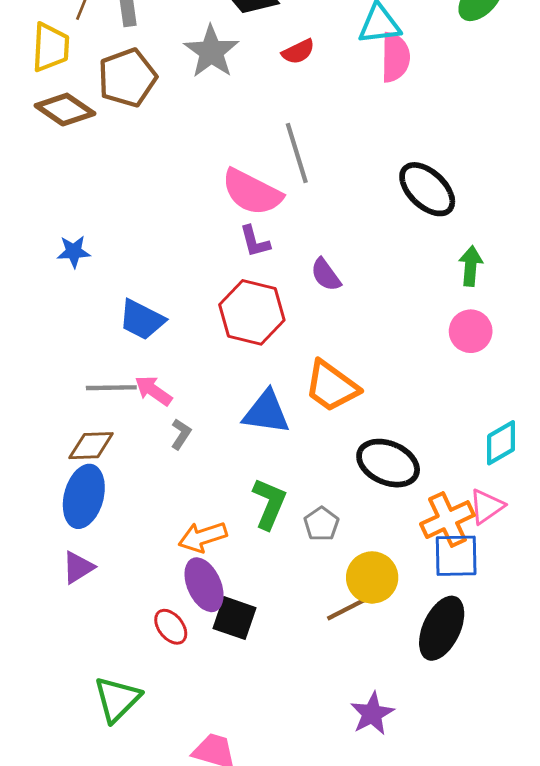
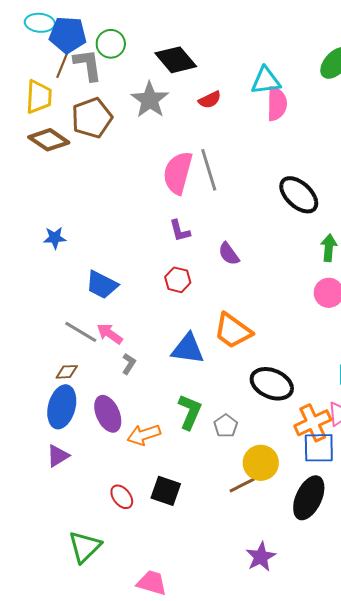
pink semicircle: (252, 192) -> (178, 173), moved, turned 78
red hexagon: (252, 312) -> (178, 280), size x0.6
gray line: (111, 388) -> (81, 332), turned 32
brown diamond: (91, 446) -> (67, 372), size x0.7
purple ellipse: (204, 585) -> (108, 414), moved

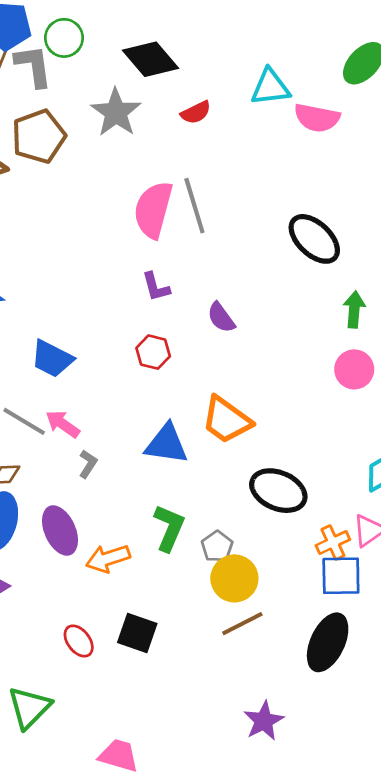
pink semicircle: (277, 104) -> (317, 118), moved, turned 100
orange cross: (313, 423) -> (333, 542), size x0.7
yellow circle: (261, 463) -> (234, 578), moved

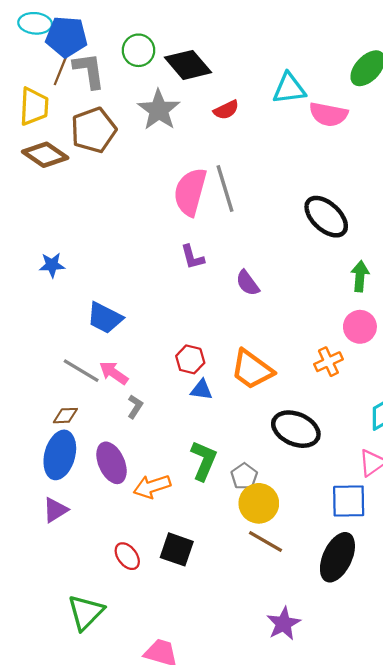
green circle: (64, 38) -> (138, 50), moved
red hexagon: (153, 352) -> (190, 359), moved
blue triangle: (167, 444) -> (201, 390), size x0.6
orange cross: (333, 542) -> (328, 362), moved
brown line: (242, 624) -> (266, 542), turned 57

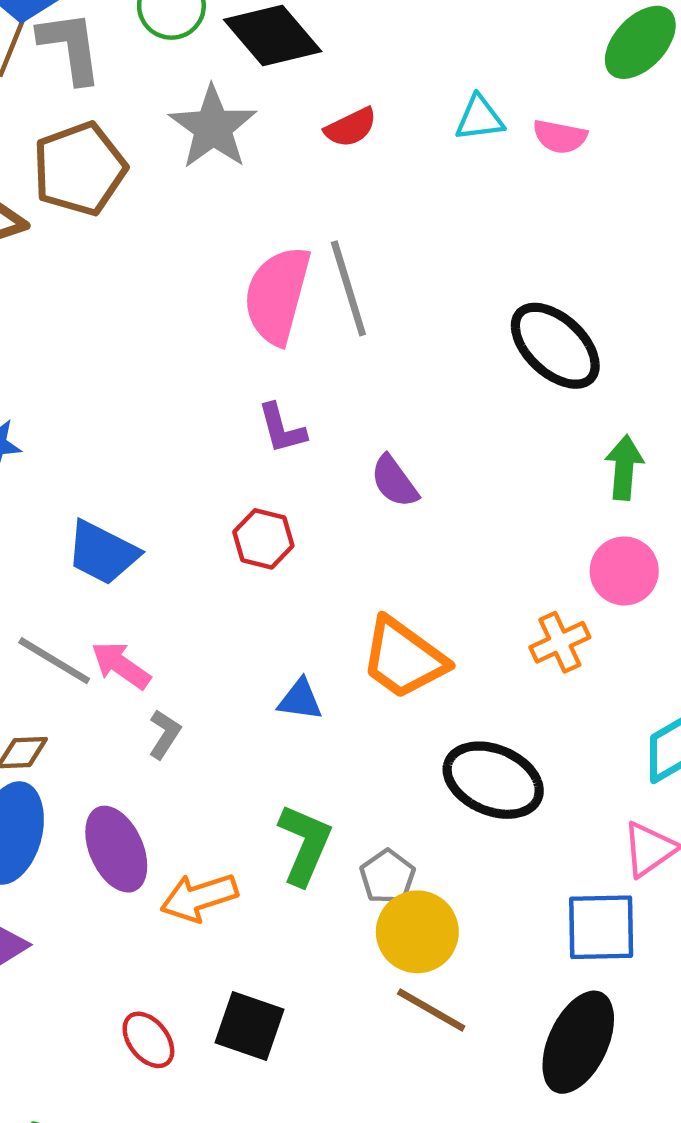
cyan triangle: (289, 89) -> (479, 118), moved, size x0.7
pink semicircle: (328, 114) -> (560, 137), size x0.7
red hexagon: (190, 359) -> (263, 539), moved

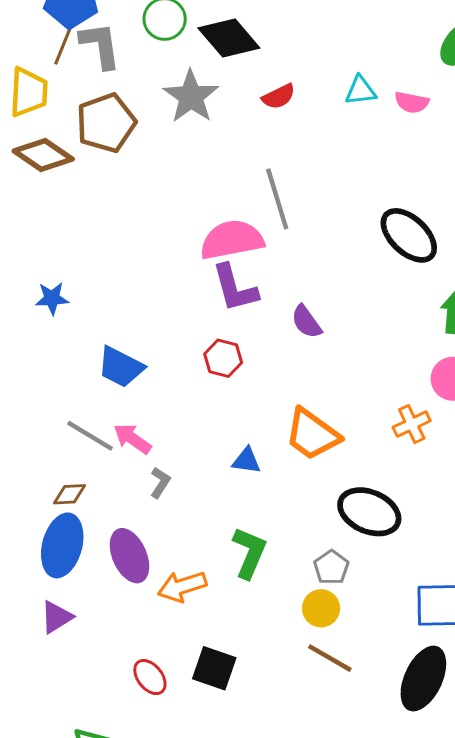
pink semicircle: (277, 295) -> (232, 240), moved, turned 64
purple L-shape: (282, 428) -> (235, 288), size x1.5
gray pentagon: (387, 877) -> (331, 567), moved
yellow circle: (417, 932) -> (321, 608), size x0.7

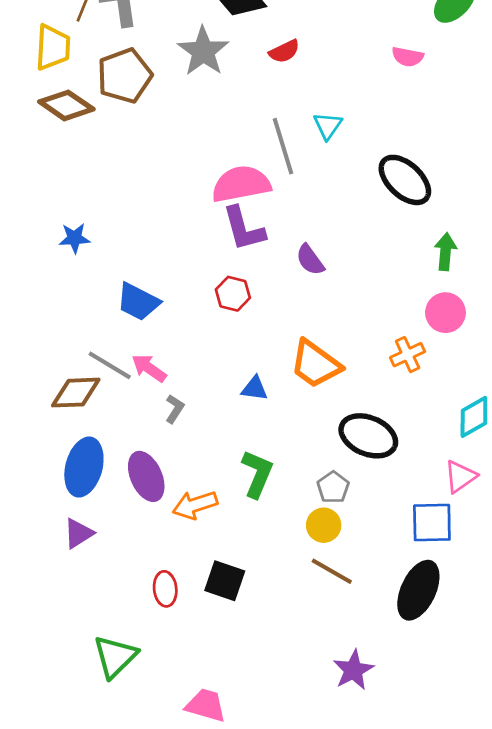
cyan triangle: (361, 91) -> (328, 126), moved, turned -48
brown diamond: (70, 494) -> (76, 393), moved, size x1.6
red ellipse: (150, 677) -> (165, 589), turned 32

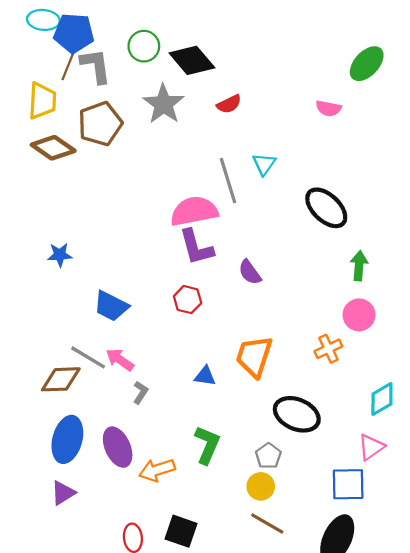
orange trapezoid: (315, 364) -> (254, 356), turned 72

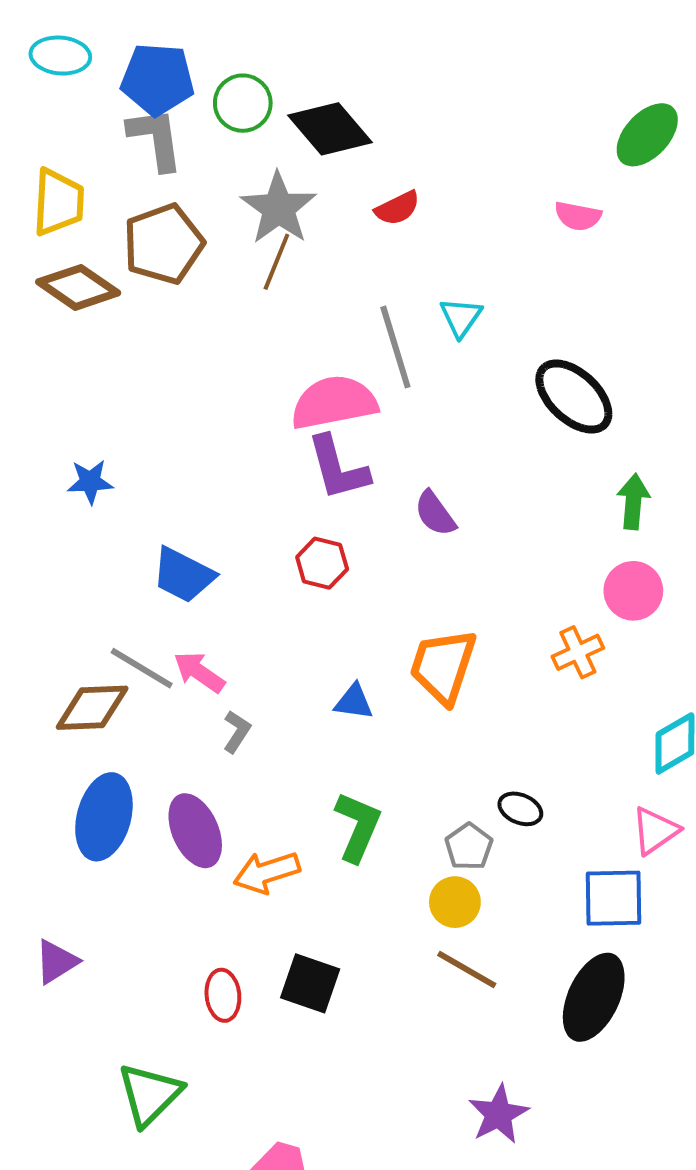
blue pentagon: (74, 33) -> (158, 79), moved
brown line: (68, 65) -> (276, 262), moved
black ellipse: (297, 414) -> (520, 809), moved, size x0.5
purple triangle: (63, 493) -> (56, 962), moved

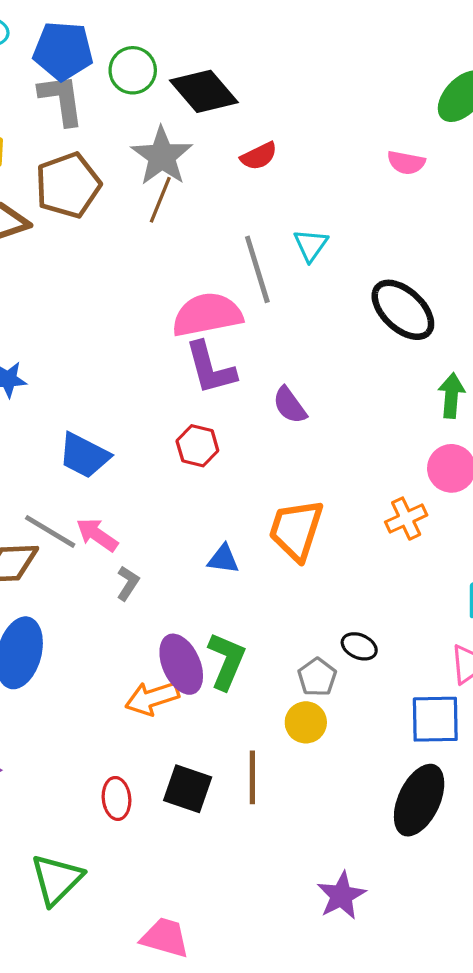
purple ellipse: (195, 831) -> (181, 664), moved
brown line: (467, 969) -> (252, 777), moved, turned 60

